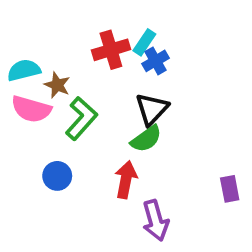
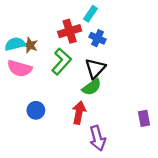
cyan rectangle: (144, 42) -> (91, 14), moved
blue cross: (156, 61) -> (98, 38), turned -35
brown star: (57, 85) -> (30, 45), moved
green L-shape: (81, 118) -> (61, 61), moved

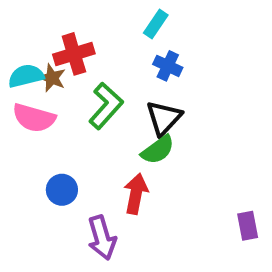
red cross: (70, 31) -> (74, 54), moved
purple rectangle: (144, 118) -> (248, 226), moved
purple arrow: (98, 138) -> (102, 238), moved

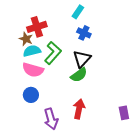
cyan semicircle: (26, 76) -> (32, 51), moved
pink semicircle: (34, 118) -> (33, 70), moved
red arrow: (136, 194) -> (79, 109), moved

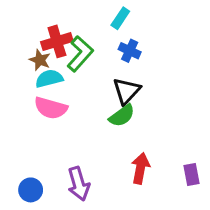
green L-shape: (53, 53) -> (80, 54), moved
blue circle: (31, 95) -> (31, 190), moved
red arrow: (79, 109) -> (140, 168), moved

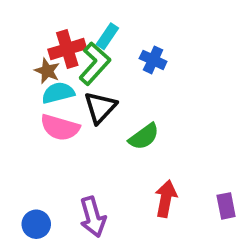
cyan rectangle: (120, 18) -> (107, 36), moved
black triangle: (127, 91) -> (100, 107), moved

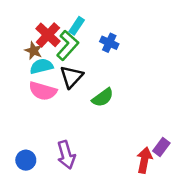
red cross: (67, 49) -> (48, 35), turned -30
red arrow: (166, 199) -> (144, 160), moved
purple rectangle: (226, 206) -> (161, 147), turned 48

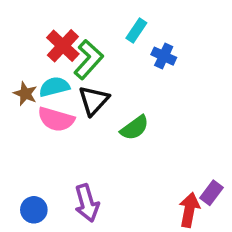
cyan rectangle: (77, 26) -> (136, 30), moved
blue cross: (109, 43) -> (164, 56), moved
brown star: (34, 51) -> (25, 94), moved

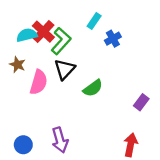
blue cross: (164, 56) -> (113, 39), turned 35
cyan semicircle: (54, 87) -> (27, 35), moved
pink semicircle: (56, 119) -> (39, 82), turned -90
purple rectangle: (212, 193) -> (141, 102), moved

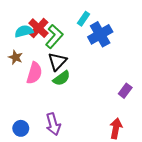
blue cross: (113, 39) -> (100, 34), size x1.6
green semicircle: (93, 88) -> (62, 78), moved

